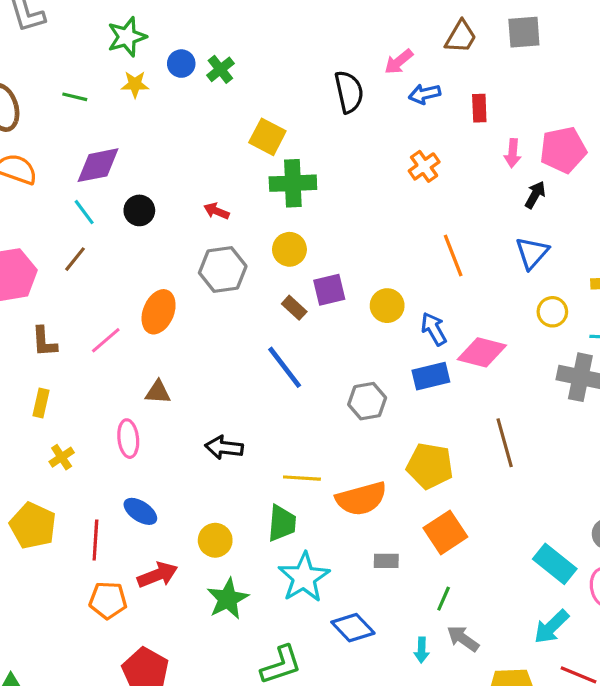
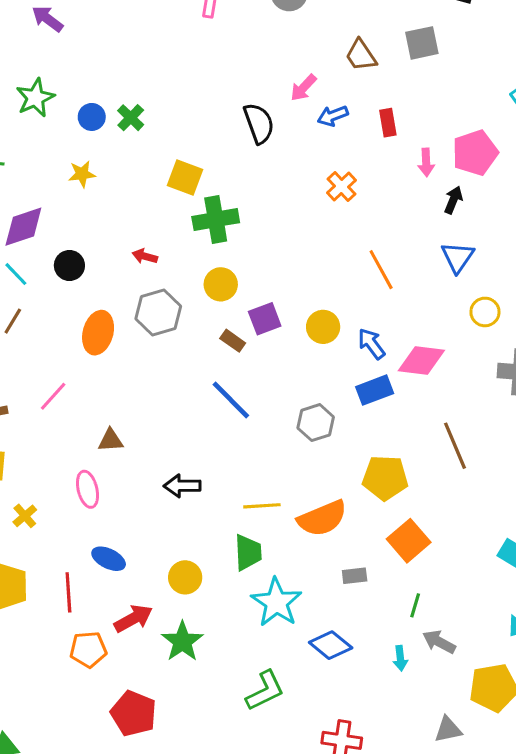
brown trapezoid: (461, 37) -> (361, 55), turned 123
yellow star: (135, 84) -> (82, 174), moved
orange ellipse: (159, 312) -> (98, 333), moved
green star: (228, 599) -> (182, 641), moved

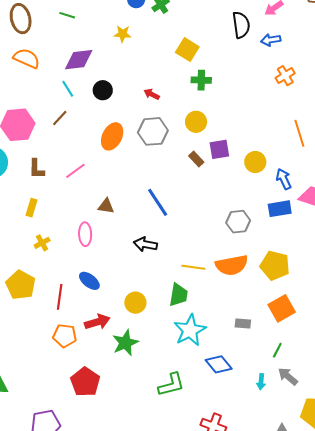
blue arrow: (333, 116) -> (271, 40), moved
green cross: (216, 220) -> (201, 80), size x0.7
blue line: (231, 400) -> (158, 202), moved
orange semicircle: (322, 518) -> (232, 265), moved

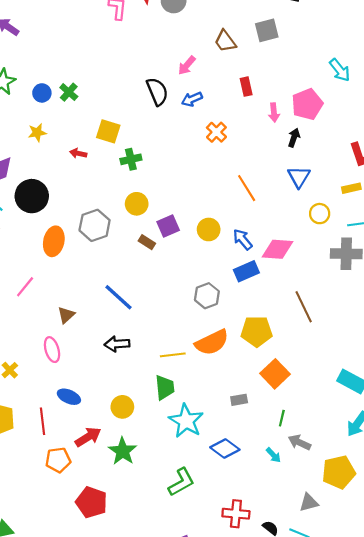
black circle: (103, 90) -> (32, 196), size x1.6
red arrow: (152, 94) -> (78, 153), moved
brown triangle: (106, 206) -> (66, 315), turned -36
cyan arrow: (261, 382) -> (273, 455), turned -35

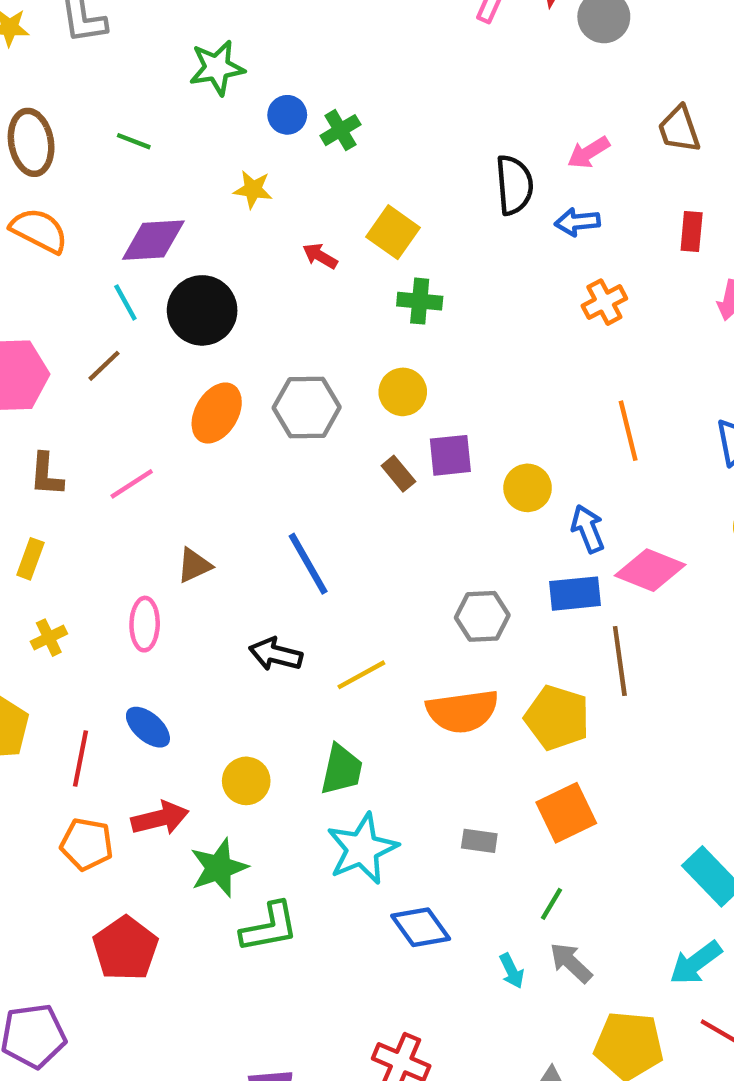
brown line: (304, 307) -> (620, 661), moved
yellow line: (173, 355) -> (361, 675), moved, turned -40
green L-shape: (181, 482) -> (269, 927), moved

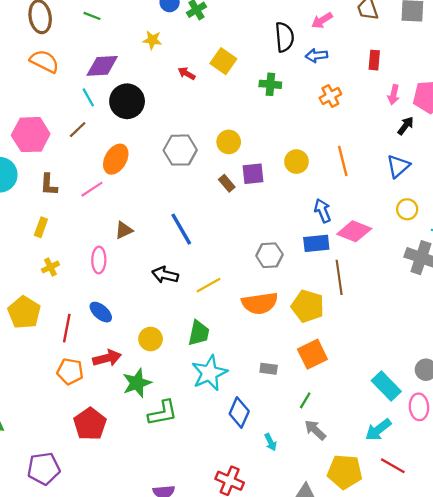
green cross: (420, 301) -> (270, 84), moved
orange ellipse: (217, 413) -> (116, 159), moved
yellow circle: (528, 488) -> (296, 162), moved
blue diamond: (421, 927) -> (239, 412), turned 60
cyan arrow: (512, 971) -> (271, 442), moved

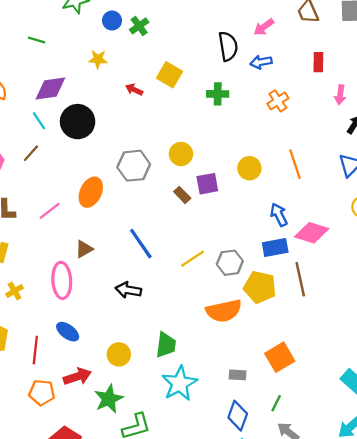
orange ellipse: (116, 159) -> (91, 192), moved
pink ellipse: (99, 260) -> (62, 280), size x1.4
yellow line: (209, 285) -> (193, 259), moved
yellow pentagon: (308, 306) -> (260, 287), moved
blue diamond: (239, 412) -> (238, 416), moved

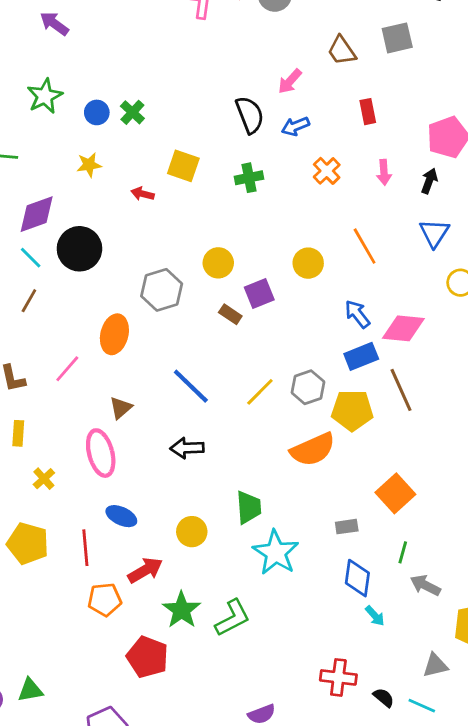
pink arrow: (340, 95) -> (384, 172), moved
green star: (109, 399) -> (182, 610), moved

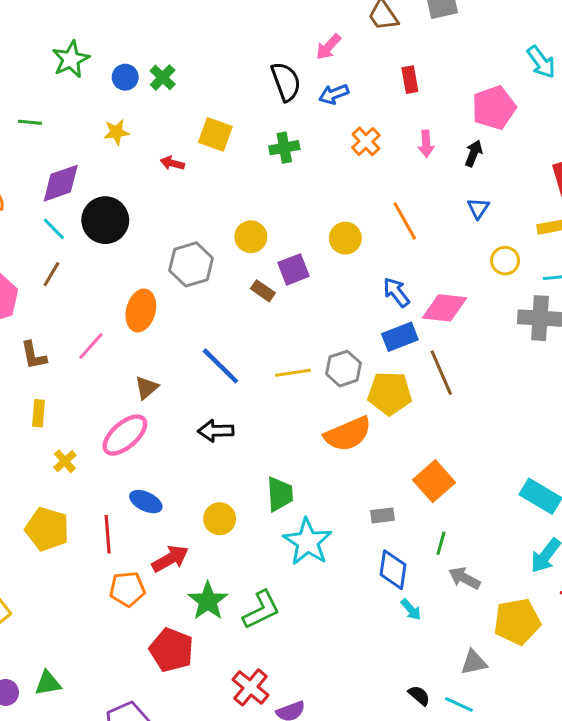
blue triangle: (434, 233) -> (478, 208), size x0.7
yellow line: (260, 392) -> (293, 373), turned 36
pink ellipse: (101, 453) -> (125, 435), turned 63
red cross: (338, 677) -> (251, 687), moved, turned 32

